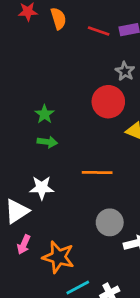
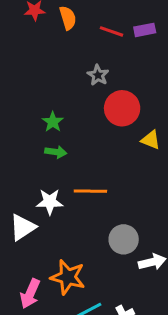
gray star: (125, 71) -> (98, 75), moved
orange line: (97, 172) -> (90, 191), moved
pink arrow: (24, 245) -> (30, 294), moved, size x1.4

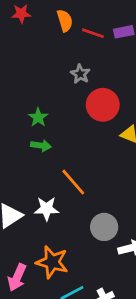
orange semicircle: (68, 18) -> (65, 21), moved
orange line: (90, 191) -> (73, 182), turned 48
white star: (50, 202) -> (47, 209), moved

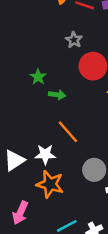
green arrow: (41, 146) -> (57, 95), moved
orange star: (52, 262) -> (50, 184), moved

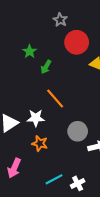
green arrow: (57, 95) -> (46, 67), turned 112
orange star: (50, 184) -> (40, 144), size x0.7

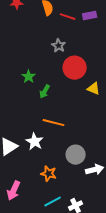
orange line: (55, 99) -> (54, 123), turned -35
white star: (36, 118) -> (35, 142), turned 30
orange star: (40, 144) -> (49, 174), moved

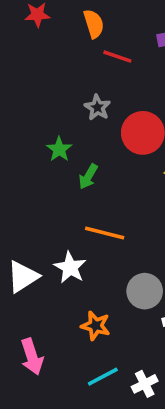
red line: (68, 17) -> (117, 57), moved
gray star: (59, 46) -> (97, 107), moved
pink arrow: (14, 191) -> (32, 357), turned -42

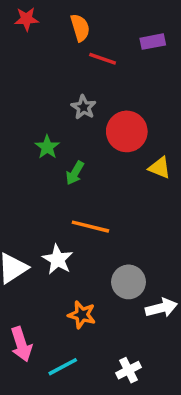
cyan line: (103, 377) -> (63, 367), moved

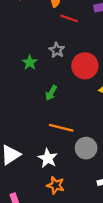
green star: (47, 147) -> (30, 62), moved
white star: (58, 259) -> (48, 158), moved
gray circle: (128, 282) -> (86, 148), moved

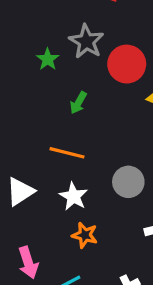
gray star: (57, 50) -> (86, 41), size x1.5
orange line: (61, 128) -> (67, 153), moved

